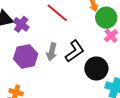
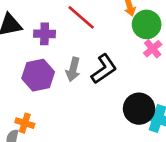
purple cross: (21, 24) -> (45, 34), moved, turned -35
black circle: (96, 69) -> (139, 109), moved

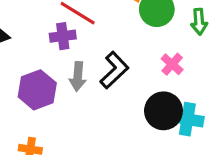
purple cross: (45, 34) -> (63, 36), moved
pink cross: (153, 49) -> (172, 64), moved

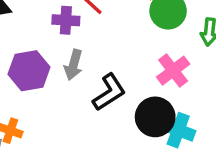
pink cross: (172, 64) -> (173, 71), size x1.4
black L-shape: (114, 70) -> (109, 92), moved

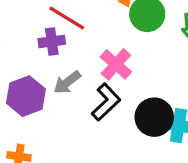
gray arrow: (73, 65) -> (67, 82), turned 48
pink cross: (173, 71) -> (116, 64), moved

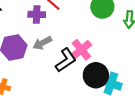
pink cross: (116, 64) -> (81, 50), moved

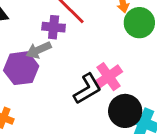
gray arrow: (42, 43) -> (39, 50), moved

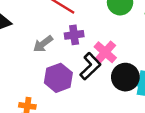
purple cross: (54, 27) -> (74, 35), moved
purple hexagon: (21, 68) -> (58, 78), moved

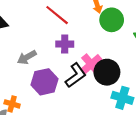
gray arrow: (43, 44) -> (27, 57), moved
black circle: (125, 77) -> (107, 72), moved

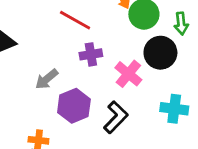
black circle: (107, 72) -> (160, 53), moved
black L-shape: (76, 75) -> (116, 117), moved

